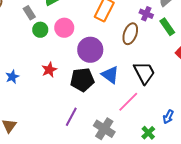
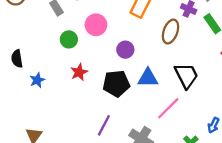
green circle: (40, 30) -> (69, 39), moved
purple circle: (90, 50) -> (125, 50), size x0.6
blue triangle: (110, 75) -> (148, 78), turned -36

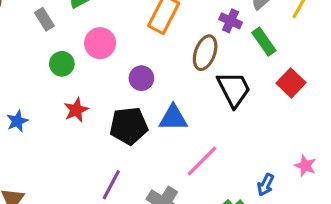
black trapezoid: (186, 76) -> (234, 89), moved

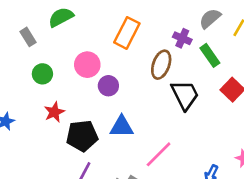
pink circle: (100, 43) -> (87, 65), moved
blue triangle: (173, 118) -> (122, 127), moved
black pentagon: (129, 126) -> (82, 136), moved

